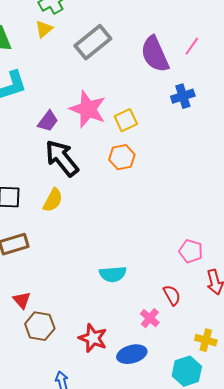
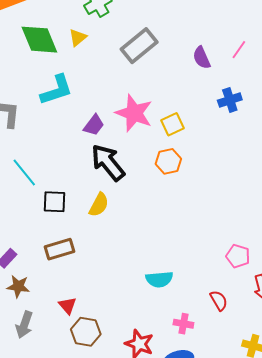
yellow triangle: (44, 29) -> (78, 38), moved
purple semicircle: (155, 54) -> (202, 58), size x0.6
pink cross: (150, 318) -> (183, 324), moved, turned -30

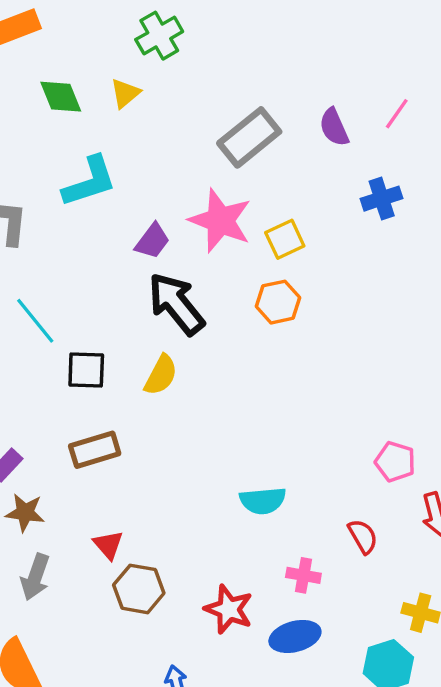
green diamond: (39, 40) -> (61, 97), size x0.7
gray rectangle: (139, 46) -> (249, 137), moved

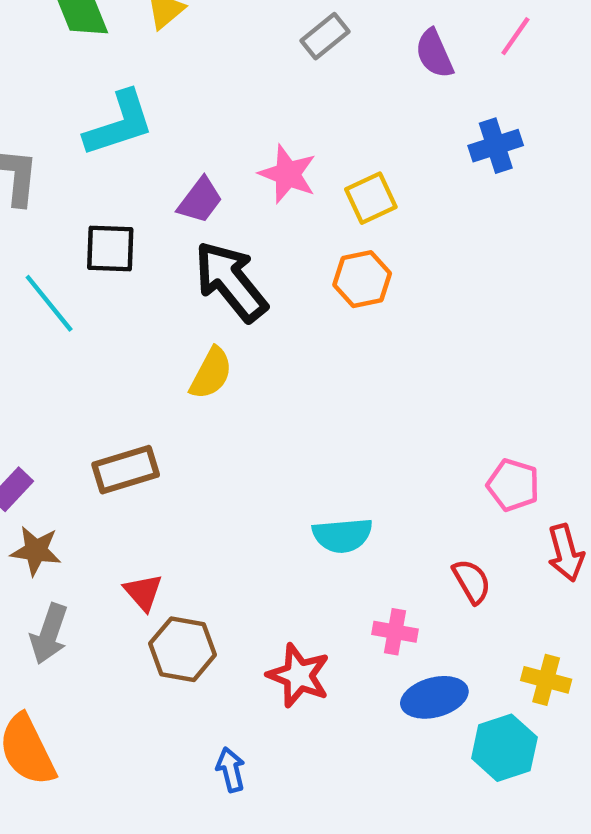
gray rectangle: (249, 137) -> (325, 36), moved, size x0.6
pink star: (220, 221) -> (288, 174), size x0.7
black square: (86, 370) -> (110, 248), moved
blue ellipse: (295, 636) -> (434, 697), moved

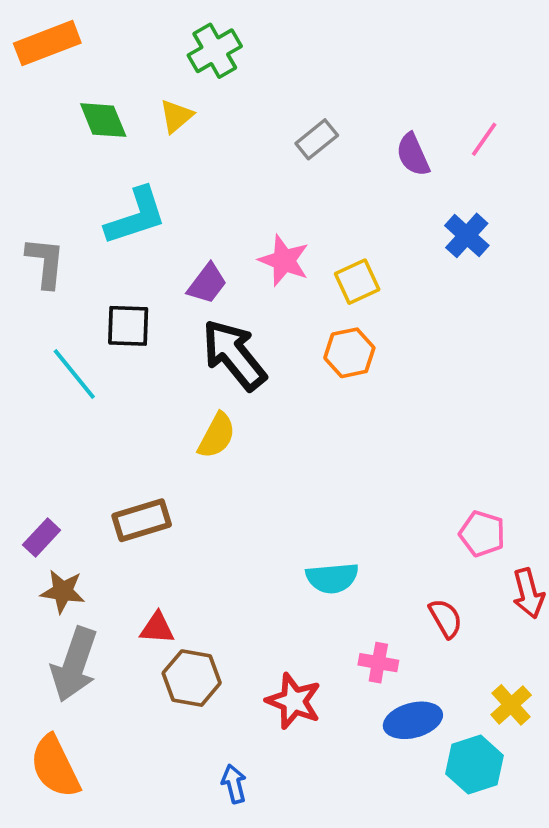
blue cross: (496, 146) -> (467, 235), turned -30
red triangle: (143, 592) -> (157, 628), turned -45
gray arrow: (49, 634) -> (74, 665), size x1.4
yellow cross: (546, 680) -> (511, 705), turned 33

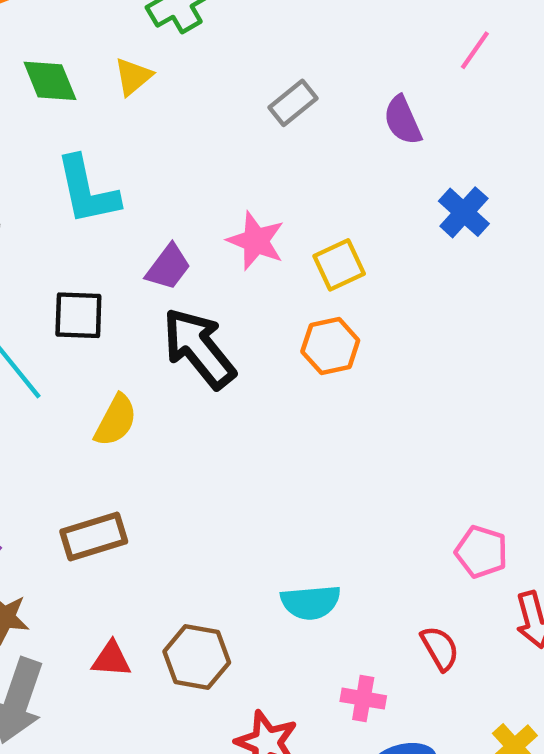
pink line: (484, 139) -> (475, 50), moved
cyan L-shape: (136, 216) -> (87, 190), turned 96
yellow semicircle: (217, 436) -> (116, 420), moved
brown hexagon: (192, 678) -> (197, 657), moved

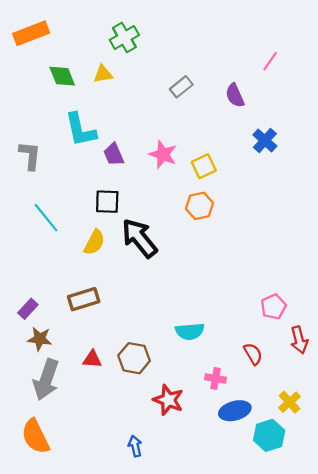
yellow triangle: (133, 77) -> (103, 74), turned 30
purple trapezoid: (168, 267) -> (114, 154), moved, turned 120
black square: (78, 315) -> (107, 202), moved
black arrow: (199, 348) -> (139, 238), moved
pink pentagon: (481, 552) -> (273, 307), turned 30

